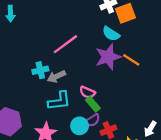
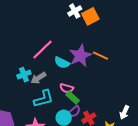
cyan semicircle: (111, 34) -> (62, 63), moved

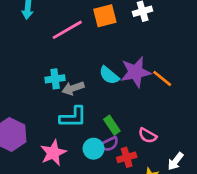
orange square: (90, 16) -> (105, 16), moved
pink line: (43, 49) -> (67, 30), moved
pink semicircle: (67, 88) -> (147, 135), moved

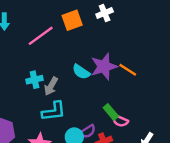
gray arrow: (73, 88) -> (51, 86), turned -36
green rectangle: (112, 125) -> (111, 112), moved

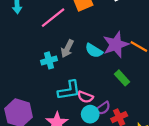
gray arrow: (51, 86) -> (67, 49), moved
green rectangle: (111, 112) -> (122, 78), moved
pink semicircle: (120, 121) -> (85, 97), moved

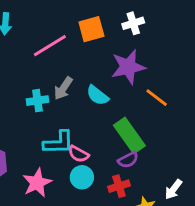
purple star: (116, 45) -> (128, 67), moved
green rectangle: (122, 78) -> (129, 136), size x1.6
purple semicircle: (103, 108) -> (128, 160), moved

